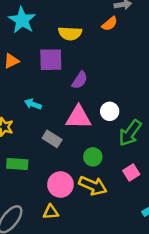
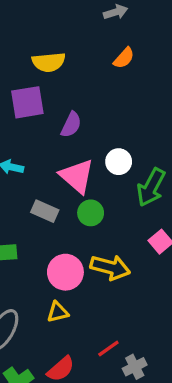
orange semicircle: (110, 24) -> (124, 58), moved
pink triangle: (78, 117) -> (77, 176), turned 48
green circle: (93, 157) -> (91, 213), moved

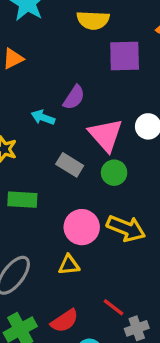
purple square: (27, 102) -> (125, 56), moved
purple semicircle: (71, 125) -> (74, 97), moved
red line: (108, 349) -> (114, 307), turned 65

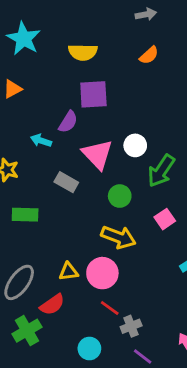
purple square: (125, 56) -> (93, 94), moved
green circle: (114, 173) -> (120, 196), moved
pink circle: (82, 227) -> (102, 273), moved
red semicircle: (64, 321) -> (52, 305), moved

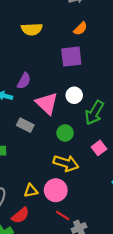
purple square: (93, 94) -> (71, 57), moved

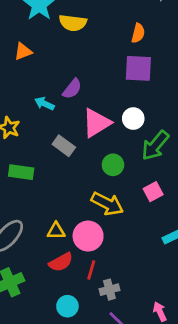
yellow semicircle: (32, 29) -> (73, 23), moved
orange semicircle: (80, 29) -> (138, 33), moved, turned -40
pink triangle: (47, 103) -> (96, 123), turned 35
red semicircle: (20, 215) -> (61, 262), moved
red line: (63, 215) -> (91, 270), turned 64

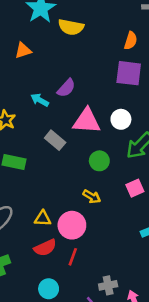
pink triangle: (96, 123) -> (87, 121), turned 32
yellow arrow: (107, 204) -> (92, 196), size x0.6
gray cross: (109, 290) -> (108, 285), moved

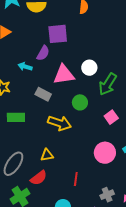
purple square: (129, 73) -> (58, 34), moved
yellow arrow: (92, 196) -> (59, 123), moved, size x1.6
pink circle: (72, 225) -> (105, 153), moved
red semicircle: (45, 248) -> (39, 178), moved

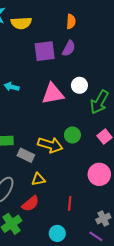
purple semicircle: (43, 53) -> (69, 48), moved
gray rectangle: (43, 94) -> (26, 155), moved
green circle: (80, 102) -> (72, 135), moved

